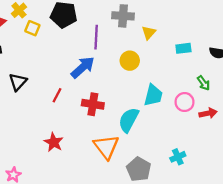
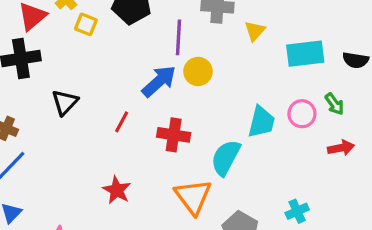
cyan rectangle: (183, 48) -> (305, 54), size x1.6
yellow circle: (130, 61) -> (198, 71), moved
pink circle: (185, 102) -> (302, 114), moved

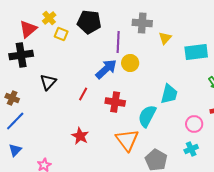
pink circle: (302, 114) -> (194, 124), moved

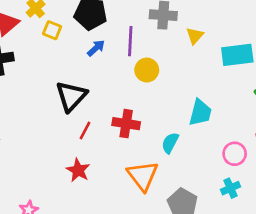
blue arrow: (106, 69) -> (96, 48), moved, size x0.6
black triangle: (48, 82) -> (71, 96), moved, size x1.4
red line: (83, 94) -> (85, 130), moved
cyan semicircle: (147, 116) -> (170, 143), size x0.7

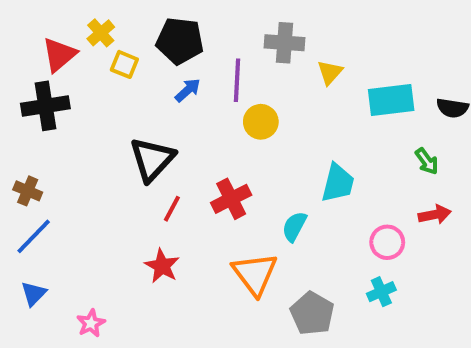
red cross: (126, 124) -> (231, 199), turned -36

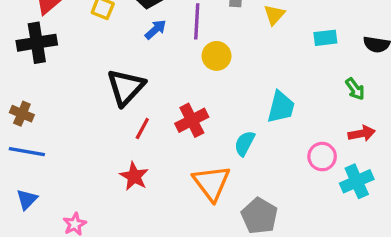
cyan rectangle: (391, 100) -> (325, 38), size x0.6
blue line: (34, 236) -> (27, 152), turned 56
cyan cross: (381, 292) -> (357, 181), moved, size x1.4

